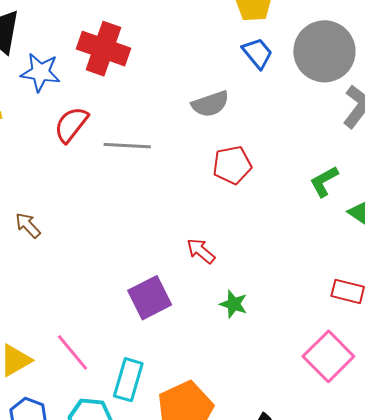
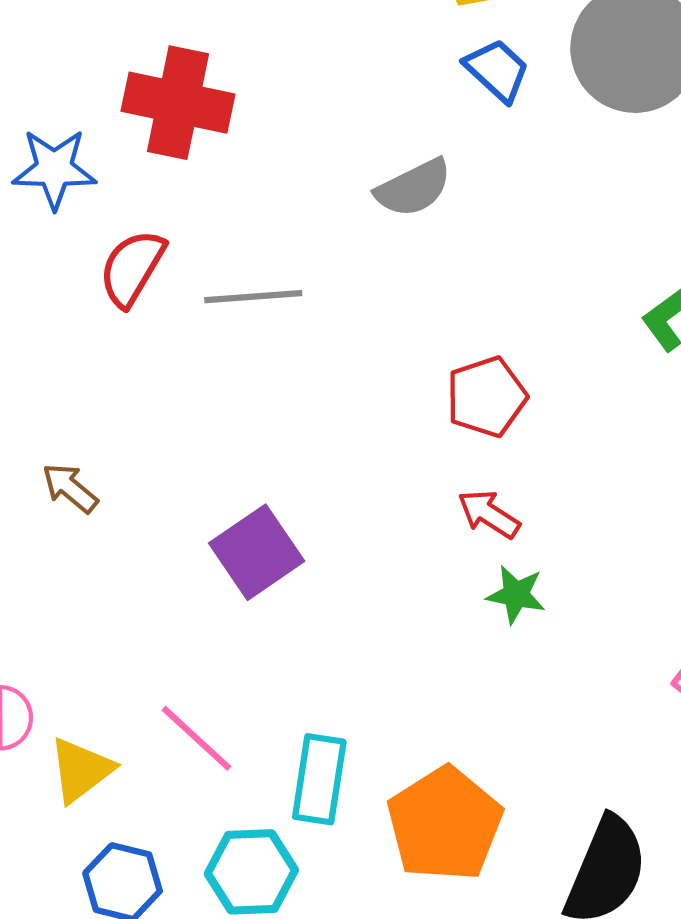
red pentagon: (232, 165) -> (486, 397), moved
red arrow: (201, 251) -> (489, 514), moved
purple square: (150, 298) -> (257, 552), moved

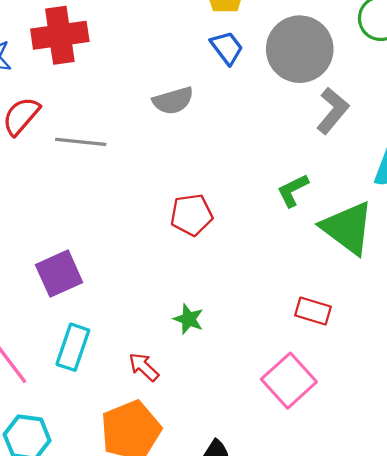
red cross: (178, 103) -> (60, 35), turned -30
red arrow: (489, 514) -> (144, 367), moved
cyan rectangle: (319, 779) -> (73, 347), moved

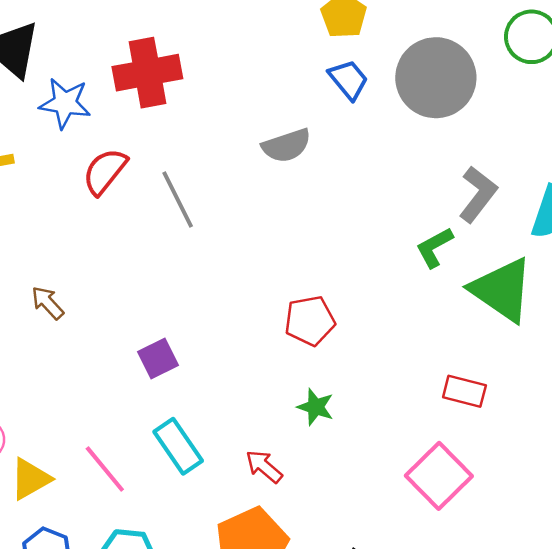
gray L-shape: (333, 111) -> (478, 194), moved
gray line: (81, 142) -> (178, 199), turned 60
red pentagon: (191, 215) -> (310, 321), moved
purple square: (59, 274) -> (158, 359), size x0.7
cyan rectangle: (73, 347) -> (178, 446), turned -51

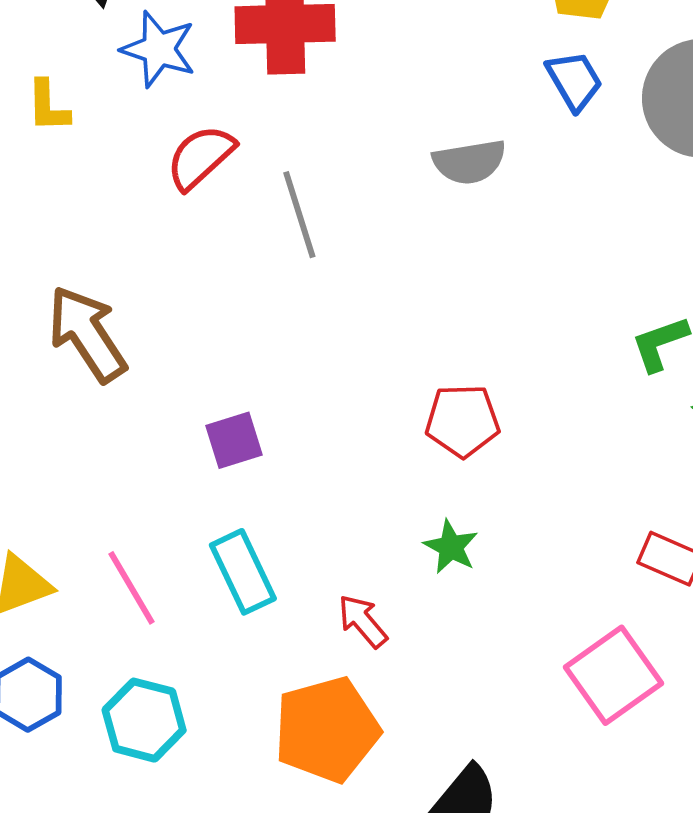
brown arrow: (48, 303) -> (87, 334), size x1.8

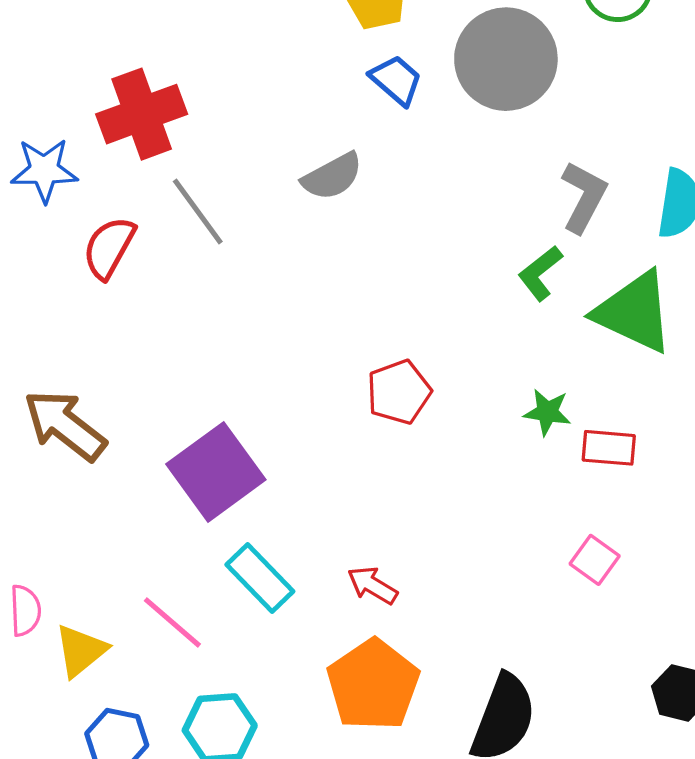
gray line: (299, 215) -> (198, 211), moved
purple square: (234, 440) -> (216, 472), size x1.8
green star: (451, 547) -> (547, 412), moved
pink square: (613, 675) -> (595, 560), size x0.6

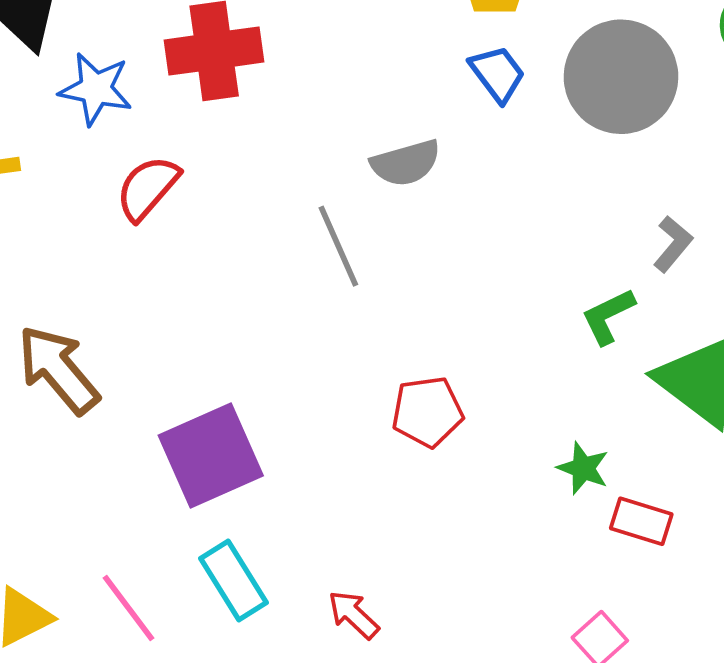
gray L-shape: (584, 197) -> (673, 244), size x0.7
gray line: (198, 211) -> (338, 246), moved

